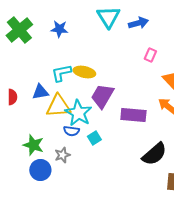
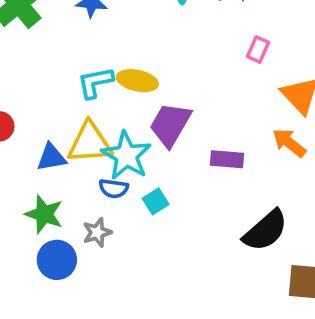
blue triangle: (40, 92) -> (51, 157), moved
purple rectangle: (133, 115) -> (227, 159), size x0.7

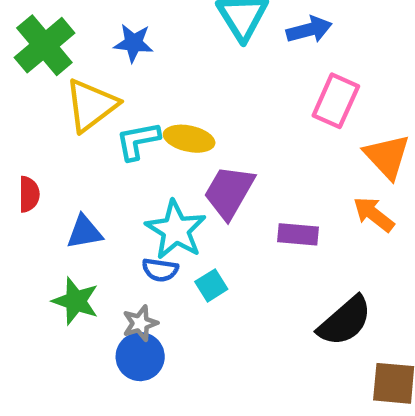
pink rectangle: (258, 50) -> (336, 101), size x1.6
yellow triangle: (90, 143) -> (91, 105), moved, turned -33
blue circle: (57, 260) -> (140, 357), moved

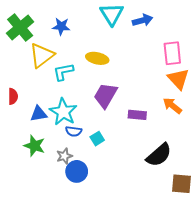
pink rectangle: (336, 101) -> (172, 53), moved, turned -30
yellow ellipse: (189, 139) -> (97, 58), moved
cyan star: (176, 230) -> (63, 112), moved
blue circle: (140, 357) -> (77, 171), moved

